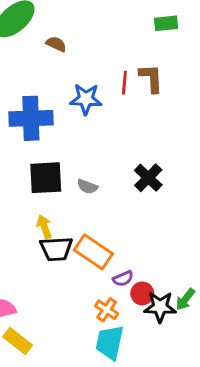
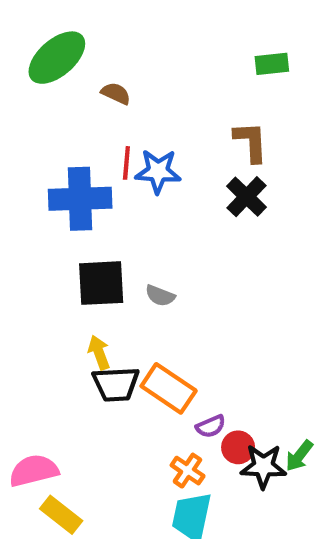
red line: (124, 83) -> (126, 163), moved
black cross: (148, 178) -> (247, 197), moved

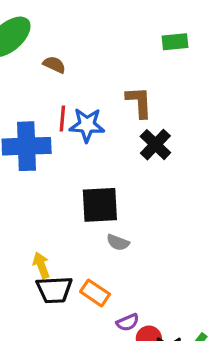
brown L-shape: (251, 142) -> (139, 102), moved
black square: (101, 283) -> (100, 205), moved
gray semicircle: (160, 296) -> (118, 242), moved
orange rectangle: (169, 388) -> (95, 293), size x0.7

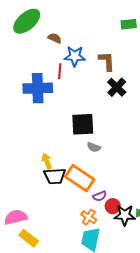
blue star: (87, 125) -> (75, 56), moved
orange rectangle: (95, 293) -> (80, 178), size x1.6

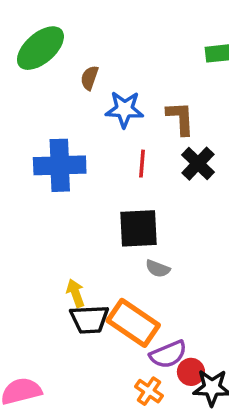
brown semicircle: (55, 38) -> (89, 78), turned -96
red line: (60, 71) -> (142, 164), moved
purple semicircle: (100, 196) -> (168, 354), size x1.5

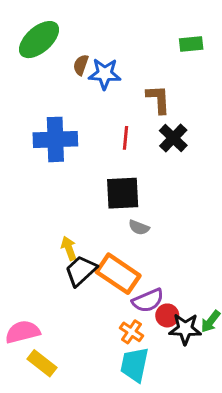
blue star: (124, 109) -> (105, 74), moved
black trapezoid: (89, 319) -> (81, 271), turned 140

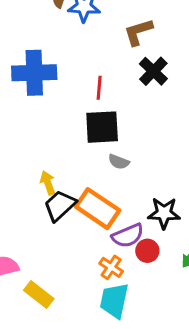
brown L-shape: (158, 99) -> (138, 32), turned -104
red line: (126, 138) -> (99, 88), moved
black star: (185, 329) -> (164, 213), moved
yellow rectangle: (42, 363) -> (39, 295), moved

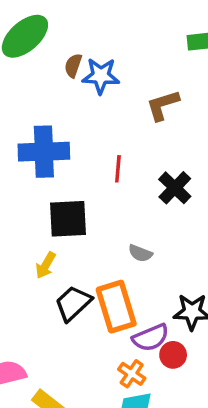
black cross: (153, 71) -> (175, 188), moved
black square: (102, 127) -> (68, 219), moved
yellow arrow: (48, 183) -> (46, 265), moved, turned -130
orange rectangle: (98, 209) -> (116, 307), turned 39

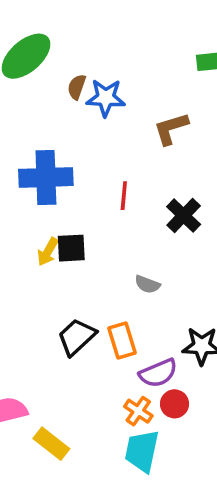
black square: (68, 219) -> (71, 248), size x0.7
yellow arrow: (46, 265) -> (48, 252), moved
orange rectangle: (116, 307) -> (122, 340), size x0.7
red circle: (173, 355) -> (175, 404), moved

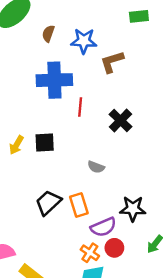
blue star: (106, 98) -> (84, 41), moved
blue cross: (46, 177) -> (54, 80), moved
yellow arrow: (48, 252) -> (16, 145), moved

